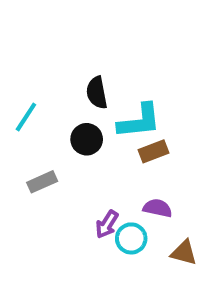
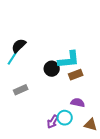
black semicircle: (97, 93) -> (19, 46), moved, turned 56
black circle: (87, 139) -> (52, 69), moved
purple arrow: (107, 224) -> (53, 122), moved

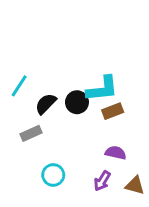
black semicircle: (19, 46) -> (46, 104), moved
cyan circle: (65, 118) -> (53, 175), moved
purple arrow: (53, 122) -> (102, 181), moved

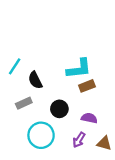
black circle: (77, 102) -> (59, 109), moved
black semicircle: (46, 104) -> (35, 80), turned -72
cyan circle: (53, 175) -> (41, 135), size x1.5

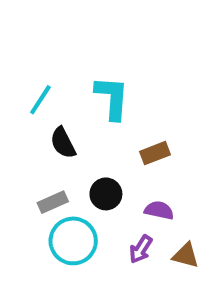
cyan line: (15, 66) -> (40, 100), moved
cyan L-shape: (79, 69) -> (112, 98), moved, turned -80
gray rectangle: (24, 103) -> (53, 202), moved

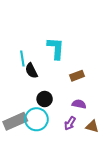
cyan line: (40, 100) -> (22, 58), moved, turned -42
black circle: (106, 194) -> (45, 99), moved
gray rectangle: (53, 202) -> (15, 121), moved, size x1.6

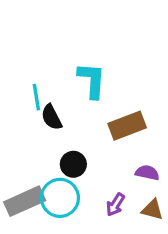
brown rectangle: (77, 76) -> (127, 126), size x1.5
purple semicircle: (79, 104) -> (147, 173), moved

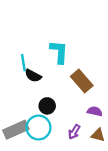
black semicircle: (52, 117) -> (33, 76), turned -35
brown rectangle: (127, 126) -> (82, 81), turned 70

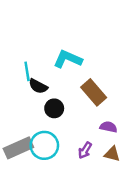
cyan L-shape: (59, 52) -> (68, 59), turned -70
black circle: (47, 106) -> (54, 108), moved

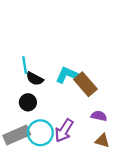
cyan L-shape: (68, 59) -> (69, 75), moved
black circle: (54, 108) -> (28, 102), moved
purple arrow: (85, 150) -> (64, 130), moved, size x1.5

